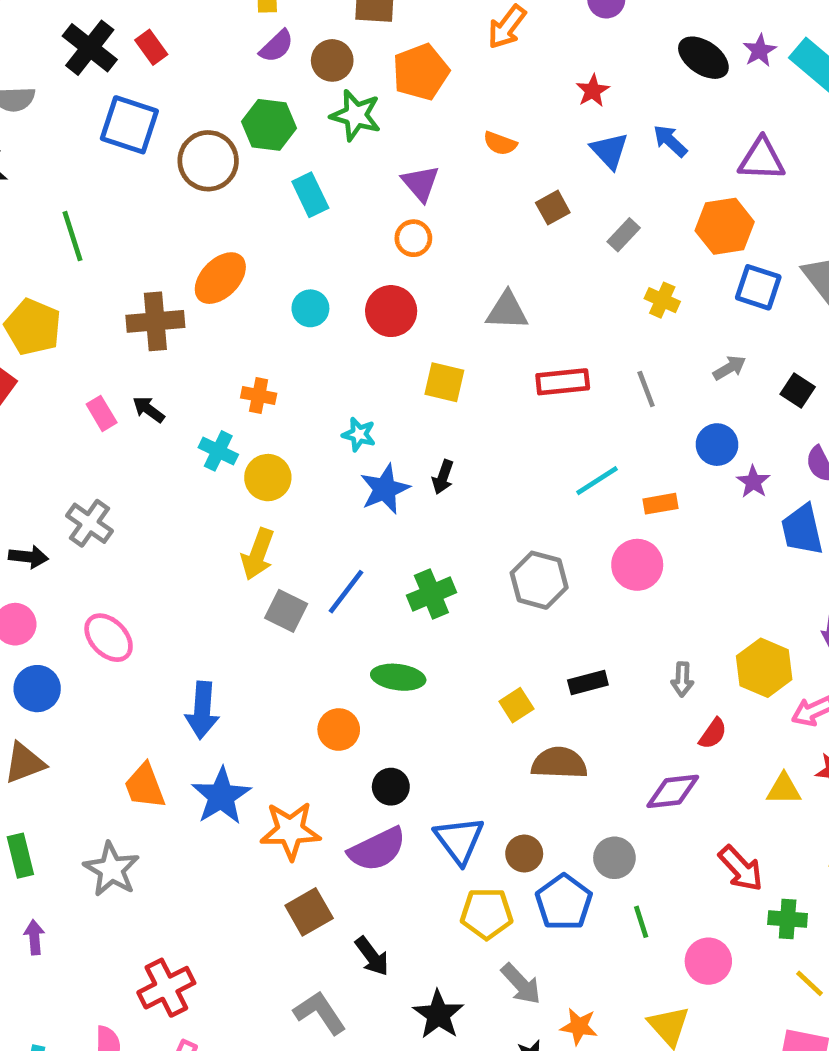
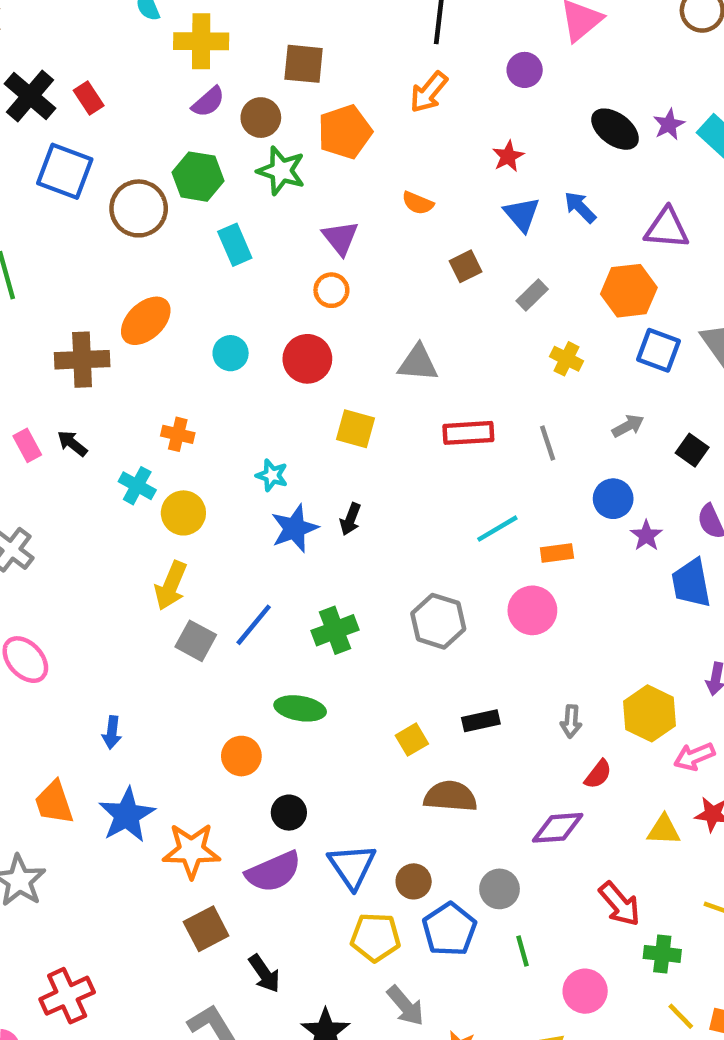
blue arrow: (202, 710) -> (112, 732), size x0.6

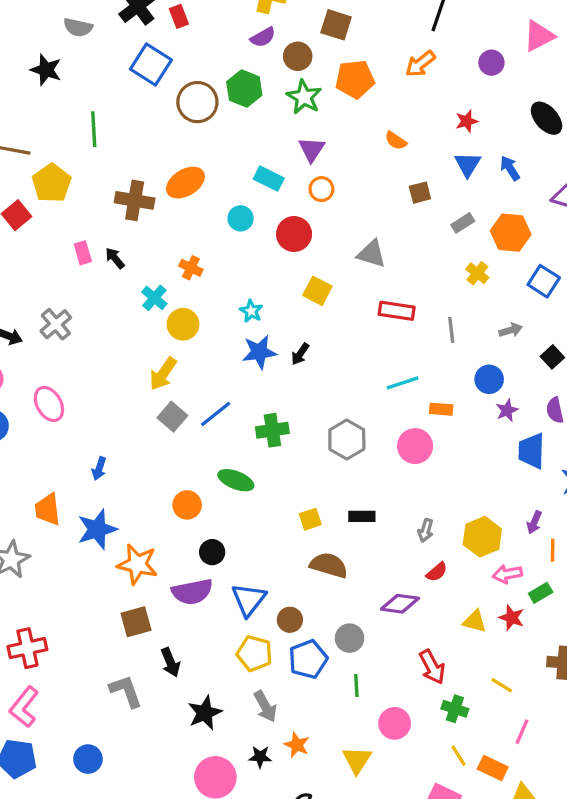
purple triangle: (340, 238) -> (312, 149), moved
cyan rectangle: (235, 245) -> (269, 179), moved, turned -52
orange hexagon: (629, 291) -> (511, 233), moved

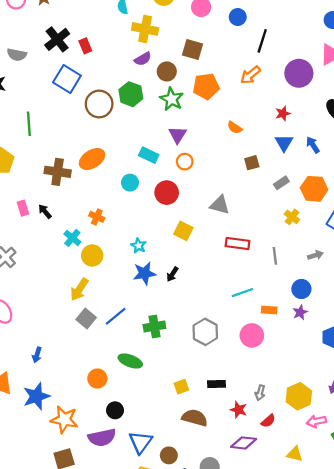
purple circle: (491, 63) -> (299, 73), size x1.6
purple star: (507, 410) -> (300, 312), moved
red star: (512, 618) -> (238, 410), moved

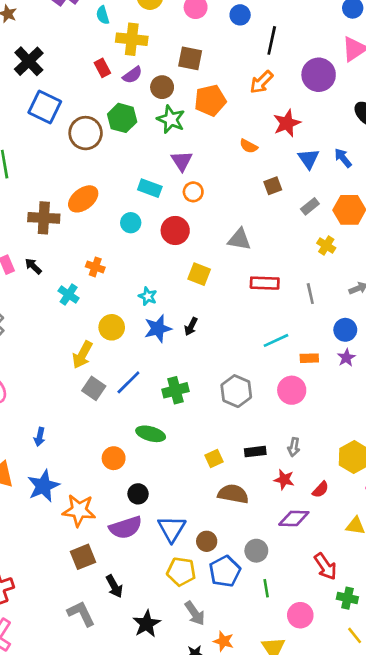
red rectangle: (85, 46) -> (102, 68), moved
red star: (283, 113) -> (287, 123), moved, size x1.5
yellow circle: (92, 255) -> (112, 327), moved
gray arrow: (260, 393) -> (294, 447), moved

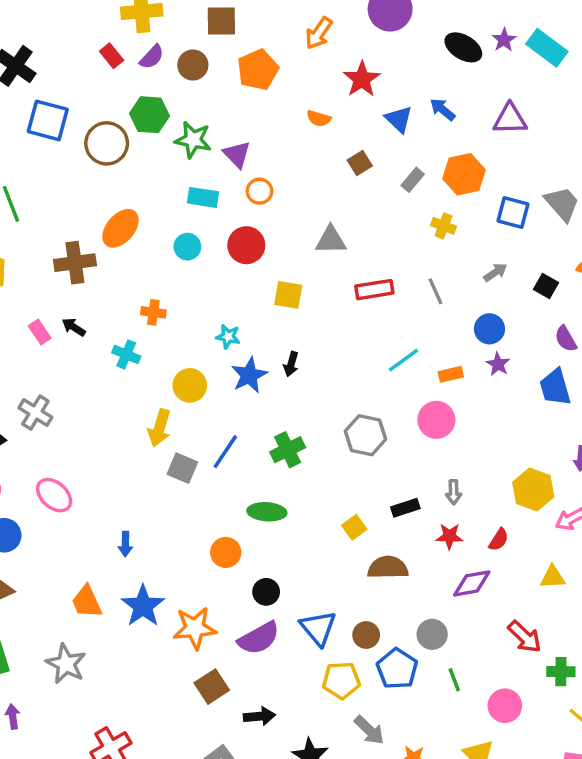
green star: (171, 119) -> (193, 140), moved
black arrow: (114, 586) -> (259, 716), turned -55

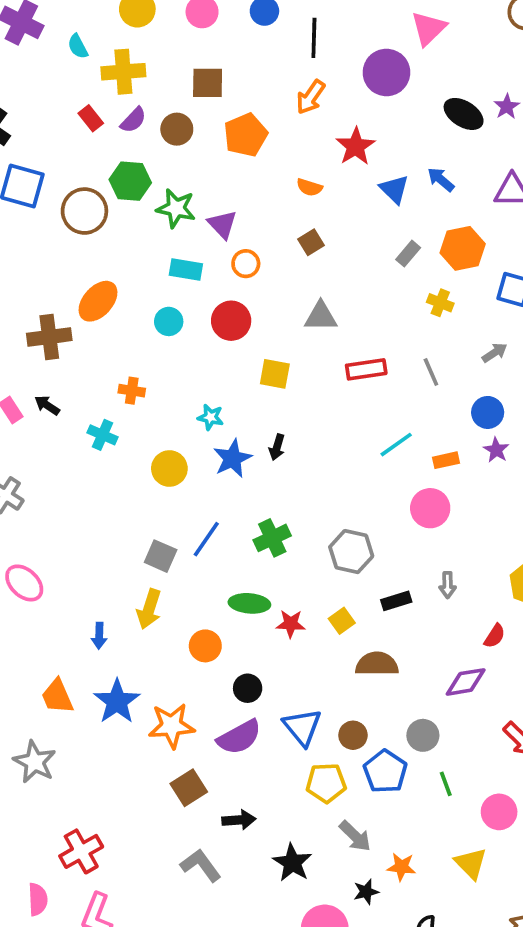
brown square: (360, 163) -> (311, 242), moved
yellow arrow: (159, 428) -> (149, 609), moved
gray hexagon: (366, 435) -> (351, 552), moved
red star: (449, 536) -> (291, 624), moved

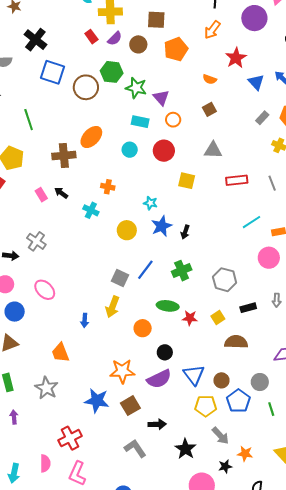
black arrow: (277, 447) -> (185, 232), moved
blue star: (117, 702) -> (97, 401), moved, turned -30

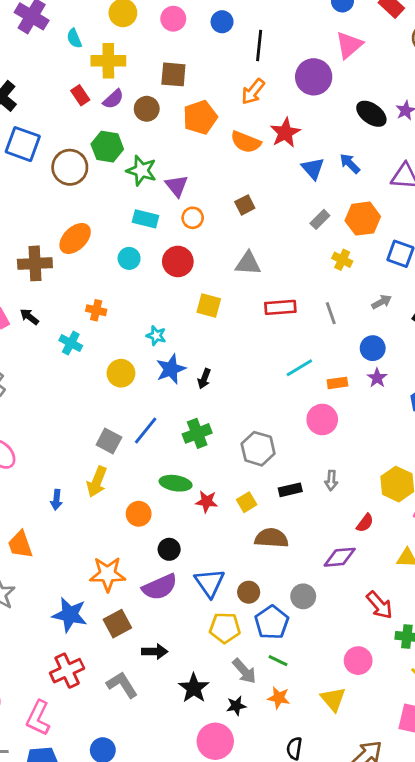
orange semicircle: (210, 79) -> (246, 142), moved, size x1.5
green line: (271, 409) -> (278, 661), moved, turned -48
red cross: (70, 438) -> (67, 671), moved
black star: (225, 466) -> (236, 706), moved

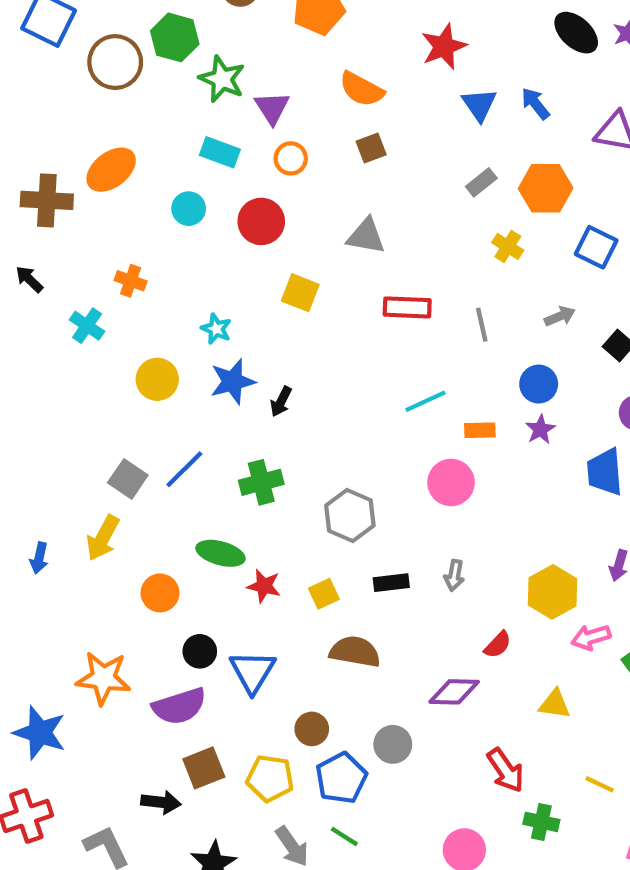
orange semicircle: (246, 142) -> (362, 89), moved
blue triangle: (210, 583) -> (253, 672), moved
brown square: (117, 624) -> (204, 768), moved

